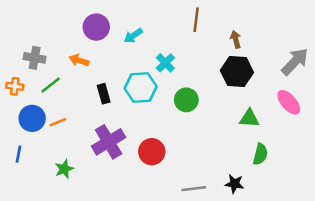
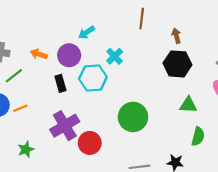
purple circle: (96, 27) -> (69, 55), moved
green circle: (186, 100) -> (133, 117), moved, size x1.4
red circle: (152, 152) -> (90, 143), moved

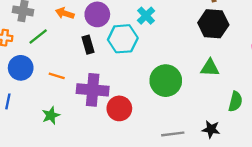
green triangle: (188, 105) -> (210, 68), moved
orange line: (20, 108) -> (57, 76), moved, turned 40
purple cross: (65, 126) -> (93, 90), turned 36

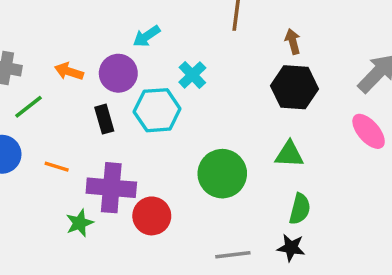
green semicircle: (235, 101) -> (300, 209), moved
green star: (51, 115) -> (80, 223), moved

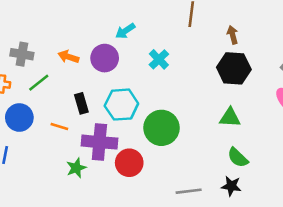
cyan hexagon: (157, 110) -> (121, 105), moved
black rectangle: (104, 119) -> (81, 103), moved
green circle: (222, 174) -> (161, 128), moved
green semicircle: (300, 209) -> (238, 158), turned 120

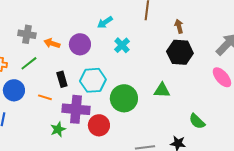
cyan arrow: (125, 31) -> (105, 22), moved
gray cross: (22, 54) -> (27, 34), moved
green triangle: (230, 118) -> (162, 90), moved
green semicircle: (238, 158) -> (197, 121), moved

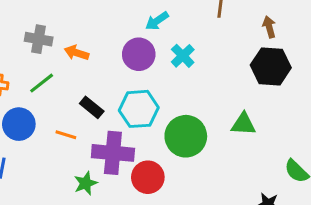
purple circle: (80, 44) -> (139, 54), moved
black rectangle: (62, 79) -> (92, 107), turned -35

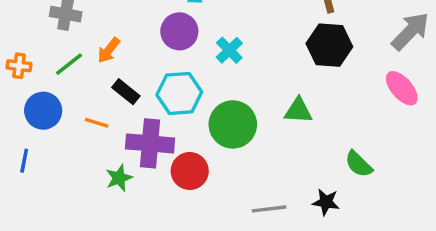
orange arrow: (76, 53) -> (109, 50), moved, turned -70
cyan cross: (183, 56) -> (229, 50), moved

